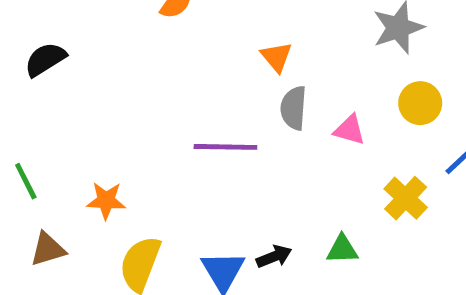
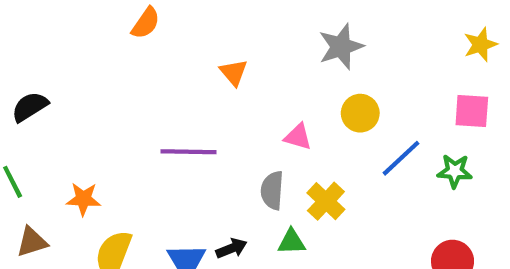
black semicircle: (45, 59) -> (30, 107), moved
gray semicircle: (294, 108) -> (272, 190), moved
yellow cross: (406, 198) -> (326, 201), moved

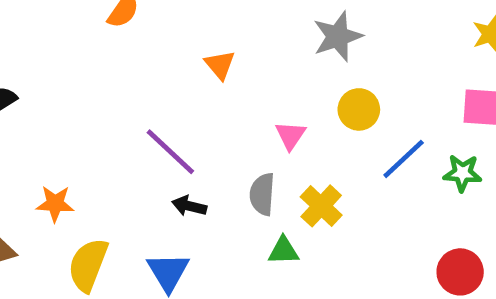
pink triangle: (298, 137) -> (291, 135), turned 48
purple line: (189, 152) -> (170, 152), turned 42
black arrow: (231, 248) -> (189, 206), moved, turned -144

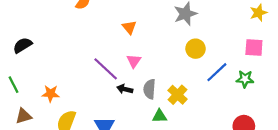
pink triangle: (291, 135) -> (134, 61), moved
black arrow: (189, 206) -> (125, 89), moved

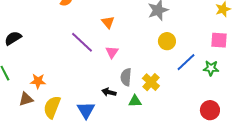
purple line: (106, 69) -> (82, 42), moved
black arrow: (125, 89) -> (109, 92), moved
brown triangle: (24, 116) -> (26, 99), moved

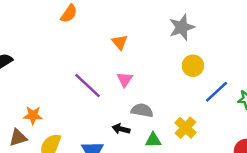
purple line: (82, 42) -> (88, 86), moved
gray semicircle: (126, 77) -> (142, 110), turned 96
yellow cross: (151, 82) -> (185, 128), moved

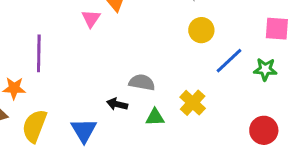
pink triangle: (125, 79) -> (91, 19), moved
purple line: (88, 86) -> (39, 53), moved, turned 48

